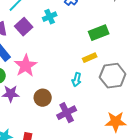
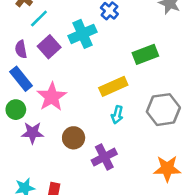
cyan cross: (50, 17) -> (83, 34), size x1.5
yellow rectangle: (90, 58) -> (113, 86), moved, size x1.5

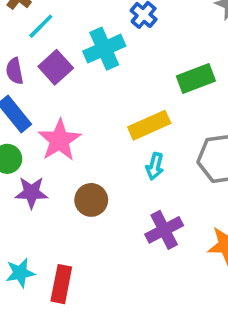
purple cross: (104, 157) -> (164, 230), moved

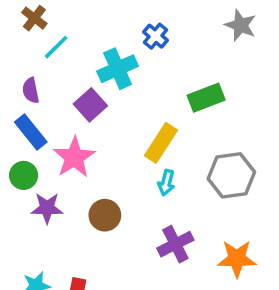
purple square: (56, 67) -> (90, 105), moved
yellow rectangle: (149, 125) -> (161, 143), turned -33

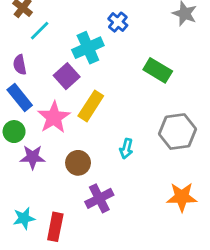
green rectangle: (206, 98) -> (158, 70), turned 52
yellow rectangle: (161, 143) -> (91, 106), moved
cyan arrow: (166, 183) -> (126, 149), moved
purple cross: (175, 244) -> (99, 198), moved

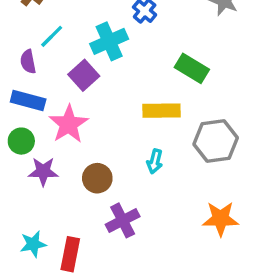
cyan line: (40, 31) -> (52, 36), moved
blue rectangle: (20, 97) -> (28, 100), turned -36
yellow rectangle: (91, 106) -> (161, 111), moved, turned 56

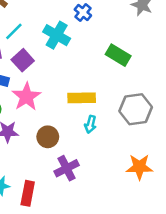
cyan cross: (109, 41) -> (57, 35), turned -36
purple square: (84, 75) -> (23, 60), moved
yellow rectangle: (161, 111) -> (82, 98), moved

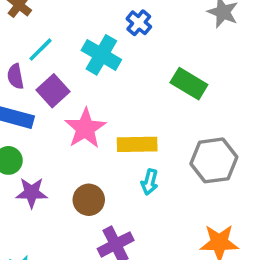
pink star: (26, 97) -> (85, 128), moved

